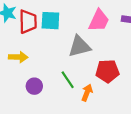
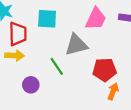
red trapezoid: (28, 22) -> (18, 34), moved
green line: (68, 80) -> (57, 66), moved
orange arrow: (87, 93) -> (113, 91), moved

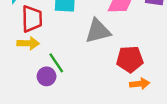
green line: (57, 66) -> (56, 63), moved
orange arrow: (113, 91) -> (140, 84), turned 63

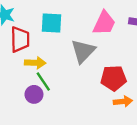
gray triangle: (98, 31) -> (83, 51), turned -32
yellow arrow: (28, 43) -> (35, 63), moved

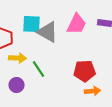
gray triangle: (83, 51) -> (48, 32), moved, turned -45
green line: (43, 82) -> (38, 69), moved

